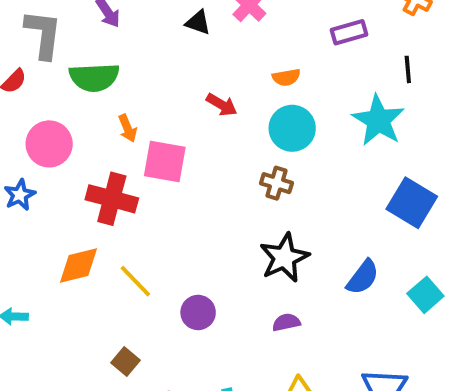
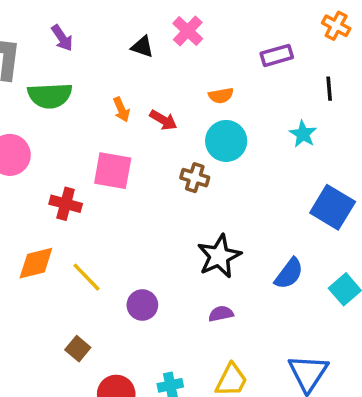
cyan star: (378, 120) -> (303, 134), size x0.6
orange arrow: (128, 128) -> (121, 110), moved
brown cross: (276, 183) -> (195, 178), moved
red cross: (112, 199) -> (66, 204), size x0.7

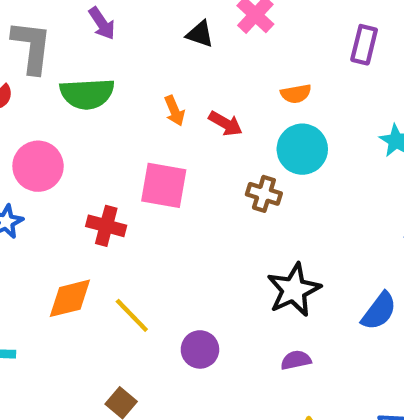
purple rectangle: (277, 55) -> (364, 45), turned -60

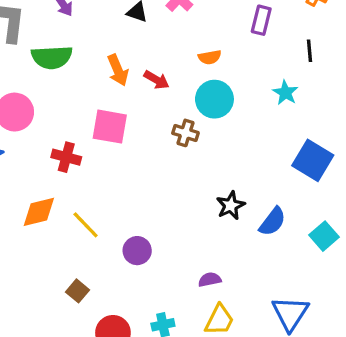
orange arrow: (174, 111) -> (118, 70), size x1.4
black star: (294, 290) -> (231, 205), moved, size x0.7
purple semicircle: (296, 360) -> (210, 280), moved

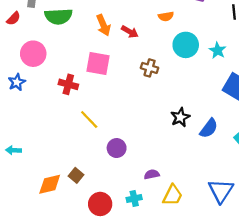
cyan star: (285, 93) -> (218, 50), moved
cyan circle: (214, 99) -> (186, 45), moved
orange diamond: (39, 212) -> (50, 184), moved
yellow line: (86, 225) -> (89, 120), moved
purple semicircle: (210, 280) -> (152, 174), moved

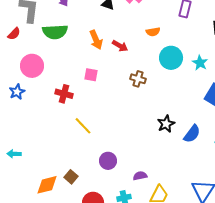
pink square: (98, 64) -> (91, 75), size x0.6
purple circle: (117, 148) -> (108, 161), moved

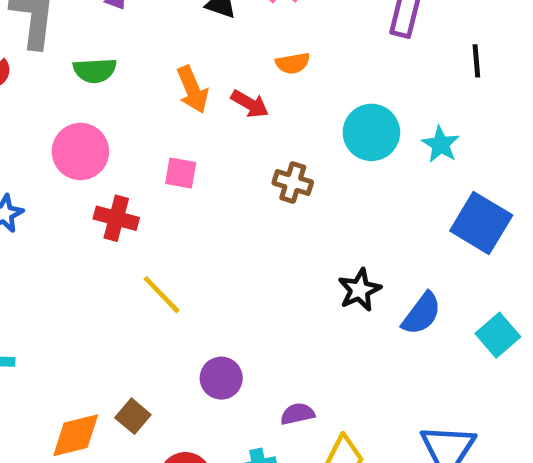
green semicircle: (55, 32) -> (95, 70), size x0.7
orange semicircle: (153, 32) -> (293, 63), moved
pink circle: (32, 66) -> (80, 152), moved

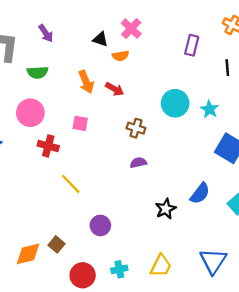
orange semicircle: (293, 63) -> (121, 56), moved
black star: (360, 290) -> (166, 209), moved
purple semicircle: (298, 414) -> (138, 163), moved

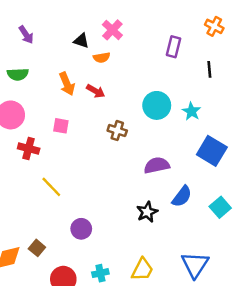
purple semicircle: (138, 163) -> (157, 165), moved, size x1.5

